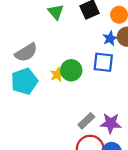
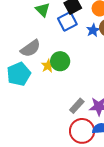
gray semicircle: (26, 52) -> (30, 48), moved
blue square: (103, 62) -> (67, 21), moved, turned -30

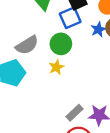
green circle: (60, 61) -> (61, 44), moved
yellow star: (48, 66) -> (56, 67), moved

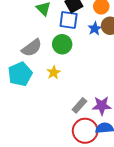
blue square: (70, 18) -> (69, 20), turned 36
yellow star: (56, 67) -> (54, 72), moved

